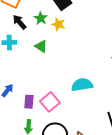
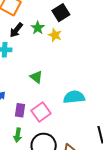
black arrow: (19, 22) -> (16, 30), turned -105
green triangle: (41, 46) -> (36, 77), moved

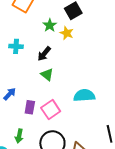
black arrow: (16, 30) -> (44, 54), moved
green arrow: (18, 135) -> (19, 136), moved

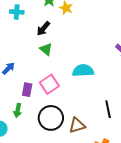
cyan cross: (16, 46) -> (17, 12), moved
purple rectangle: (30, 107) -> (27, 90), moved

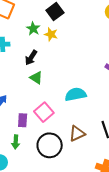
brown triangle: (77, 125) -> (77, 133), moved

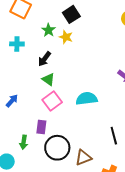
pink square: (44, 112) -> (52, 101), moved
purple rectangle: (23, 120) -> (41, 127), moved
brown triangle: (77, 133) -> (83, 158), moved

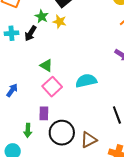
black arrow: (44, 59) -> (30, 33), moved

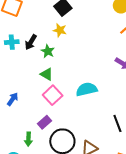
green star: (42, 16) -> (48, 51), moved
purple rectangle: (44, 113) -> (44, 122), turned 48

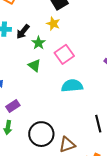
pink square: (53, 95) -> (64, 54), moved
purple rectangle: (44, 122) -> (13, 106), moved

